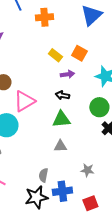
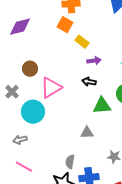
orange square: (79, 53) -> (65, 25), moved
green triangle: (61, 119) -> (102, 106), moved

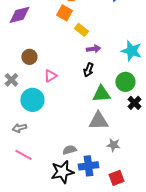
black arrow: (89, 82) -> (88, 70), turned -80
pink triangle: (51, 88) -> (50, 76), size x0.6
gray triangle: (87, 133) -> (98, 121), moved, size x1.5
gray semicircle: (70, 162) -> (69, 150), turned 64

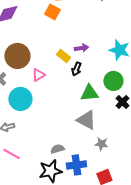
yellow rectangle: (81, 30) -> (63, 56), moved
brown circle: (29, 57) -> (17, 56), size x1.6
gray triangle: (98, 121) -> (86, 120), turned 30

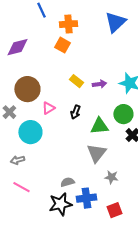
purple arrow: (81, 48) -> (99, 84), moved
yellow rectangle: (63, 56) -> (76, 81), moved
black arrow: (76, 69) -> (75, 112), moved
gray triangle: (86, 120) -> (96, 153), turned 40

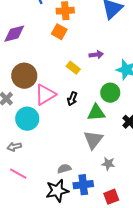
purple arrow: (99, 84) -> (96, 55), moved
pink triangle: (48, 108) -> (45, 95), size x1.6
green circle: (123, 114) -> (110, 93), moved

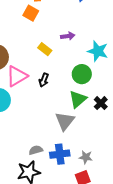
green triangle: (96, 113) -> (78, 99), moved, turned -36
gray star: (108, 164) -> (86, 157), moved
blue cross: (83, 185) -> (60, 154), moved

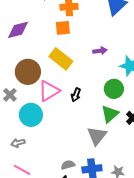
orange square: (31, 13) -> (63, 28), turned -35
yellow rectangle: (45, 49) -> (61, 59), moved, size x1.6

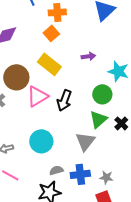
orange square: (63, 28) -> (51, 33), turned -35
black arrow: (76, 95) -> (64, 100), size x1.5
cyan circle: (31, 115) -> (41, 141), moved

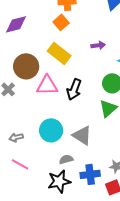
pink triangle: (37, 96) -> (47, 85), turned 30
gray triangle: (85, 141) -> (82, 135), moved, turned -35
blue cross: (80, 174) -> (90, 174), moved

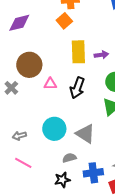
purple arrow: (98, 45) -> (101, 55), moved
yellow rectangle: (59, 53) -> (78, 52), moved, turned 50
pink triangle: (47, 85) -> (50, 84), size x0.6
black star: (59, 181) -> (62, 180), size x0.7

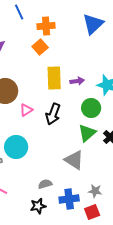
pink triangle: (50, 84) -> (26, 110), turned -32
cyan circle: (54, 129) -> (16, 147), moved
gray triangle: (85, 134) -> (74, 160), moved

